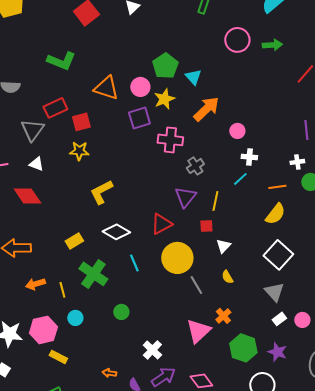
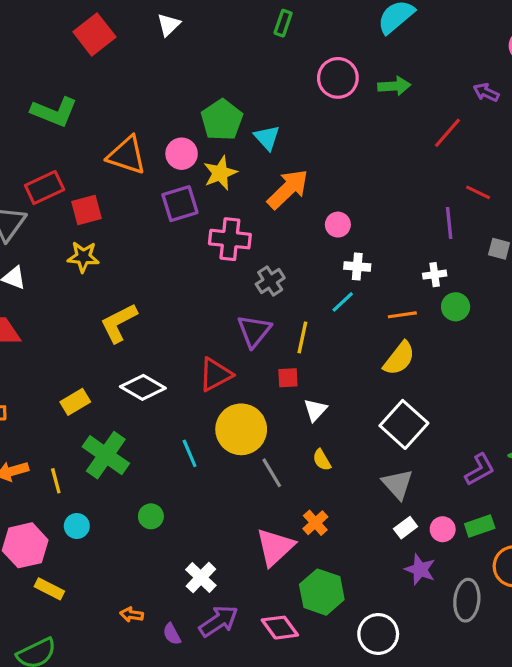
cyan line: (134, 263) -> (190, 453), moved
green hexagon: (243, 348) -> (322, 592), moved
purple star: (277, 352) -> (420, 570), moved

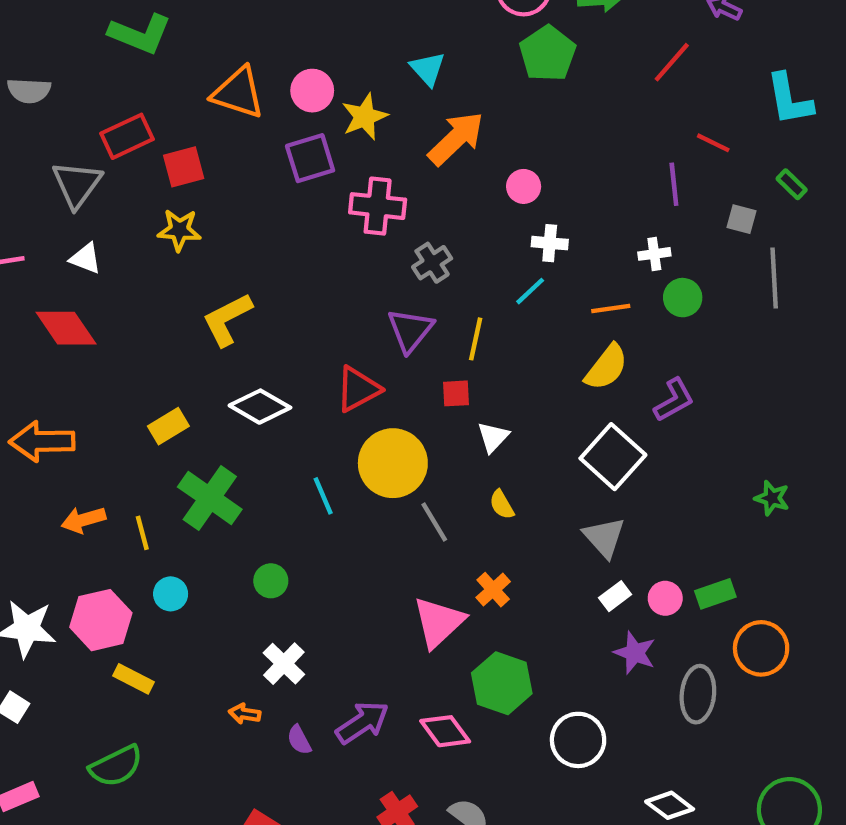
green pentagon: (222, 120) -> (548, 54), moved
purple L-shape: (480, 470) -> (674, 400), moved
white cross: (201, 578) -> (284, 664), moved

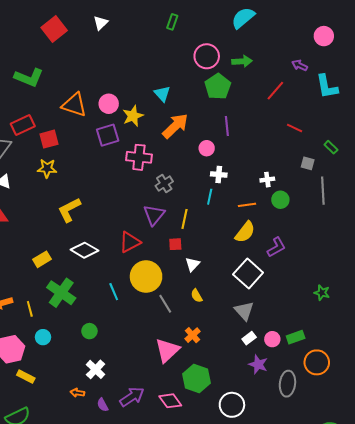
cyan L-shape: (789, 99) -> (327, 87), moved
purple line: (674, 184) -> (227, 126), moved
cyan line: (530, 291) -> (210, 197), turned -35

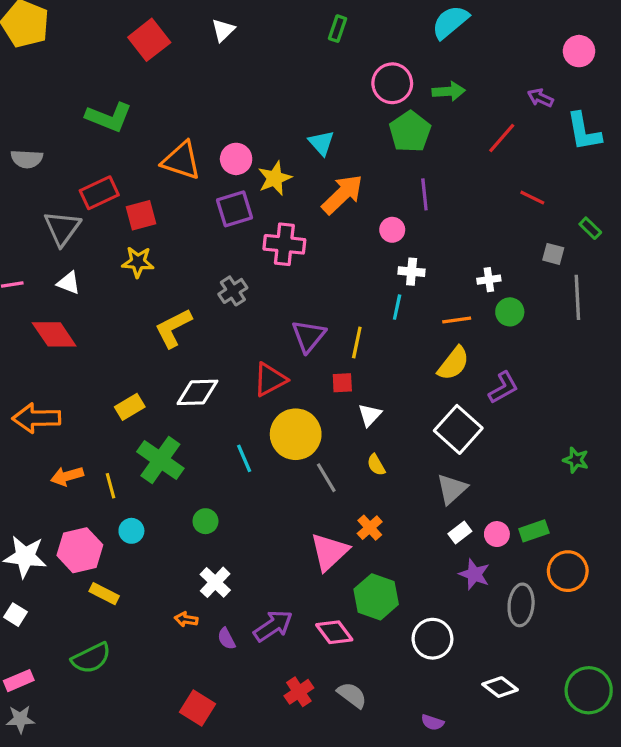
gray cross: (164, 184) -> (233, 291), moved
white diamond: (84, 250) -> (197, 392), turned -32
gray triangle: (244, 311) -> (452, 489), turned 30

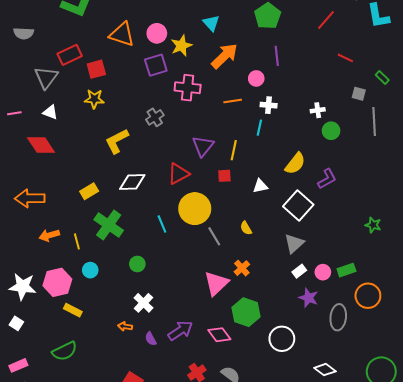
orange line: (457, 320) -> (233, 101), moved
white triangle: (370, 415) -> (260, 186), moved, turned 35

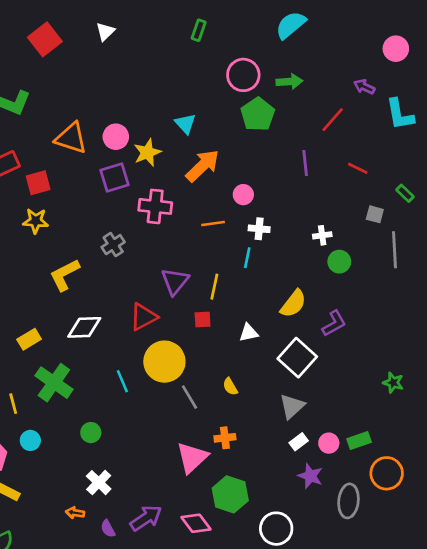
purple line: (277, 56) -> (305, 163), moved
orange cross: (242, 268) -> (225, 438), turned 35

